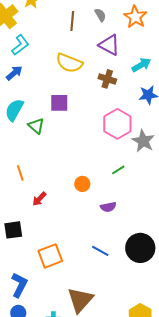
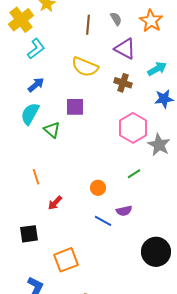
blue arrow: (14, 73) -> (36, 85), moved
blue line: (100, 251) -> (103, 221), moved

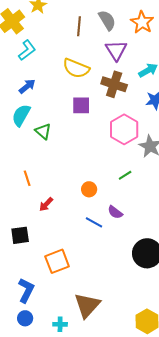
gray semicircle: (116, 19) -> (107, 20), size x1.5
purple triangle: (125, 49) -> (116, 50), turned 30
brown cross: (123, 83) -> (114, 84), size x1.4
purple square: (75, 107) -> (81, 105), moved
purple semicircle: (124, 211) -> (115, 212), turned 49

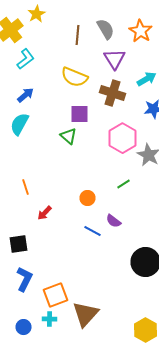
green triangle: (43, 131) -> (68, 136), moved
orange square: (57, 261) -> (56, 295), moved
blue L-shape: (26, 290) -> (24, 279), moved
cyan cross: (60, 324) -> (50, 319), moved

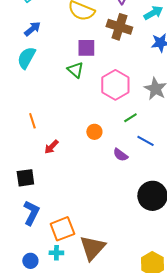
pink hexagon: (122, 138) -> (115, 85), moved
blue line: (92, 231) -> (145, 141), moved

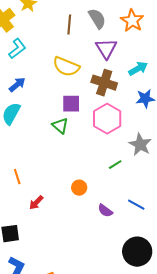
pink hexagon: (115, 85) -> (107, 119), moved
green line: (130, 118) -> (115, 165), moved
blue line: (145, 141) -> (136, 205), moved

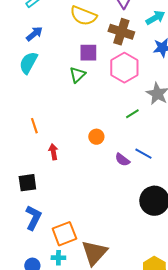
green triangle: (60, 126) -> (77, 75), turned 36
red arrow: (36, 203) -> (53, 152), turned 126
blue line: (136, 205) -> (143, 154), moved

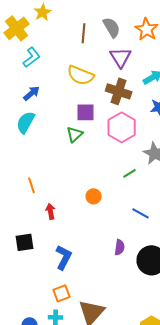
purple semicircle: (122, 160) -> (120, 247), moved, turned -119
blue L-shape: (33, 218) -> (64, 257), moved
orange square: (64, 234) -> (62, 293), size x0.7

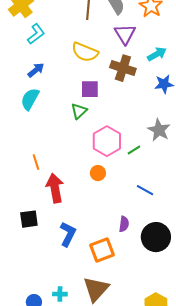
pink hexagon: (122, 127) -> (107, 141), moved
red arrow: (51, 211) -> (55, 188), size x1.8
orange square: (62, 293) -> (102, 250), moved, size x1.4

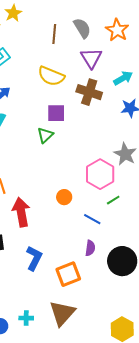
pink hexagon: (107, 141) -> (100, 174), moved
green line: (134, 150) -> (113, 200), moved
blue line: (145, 190) -> (92, 219), moved

